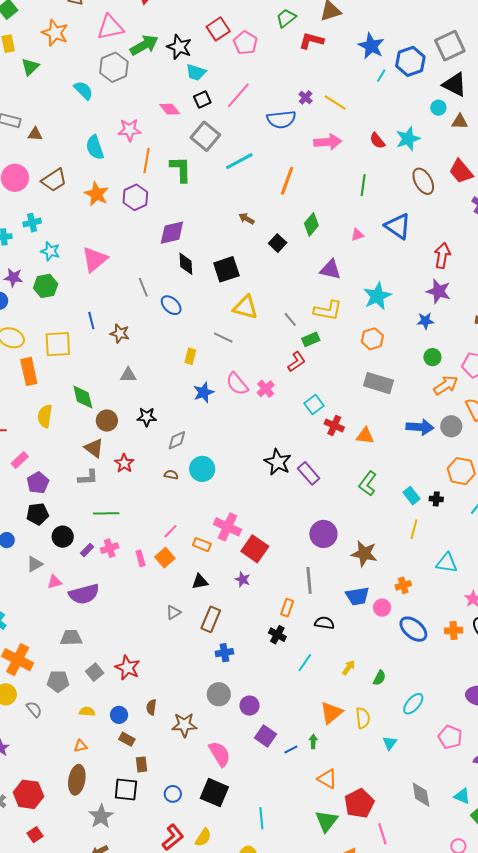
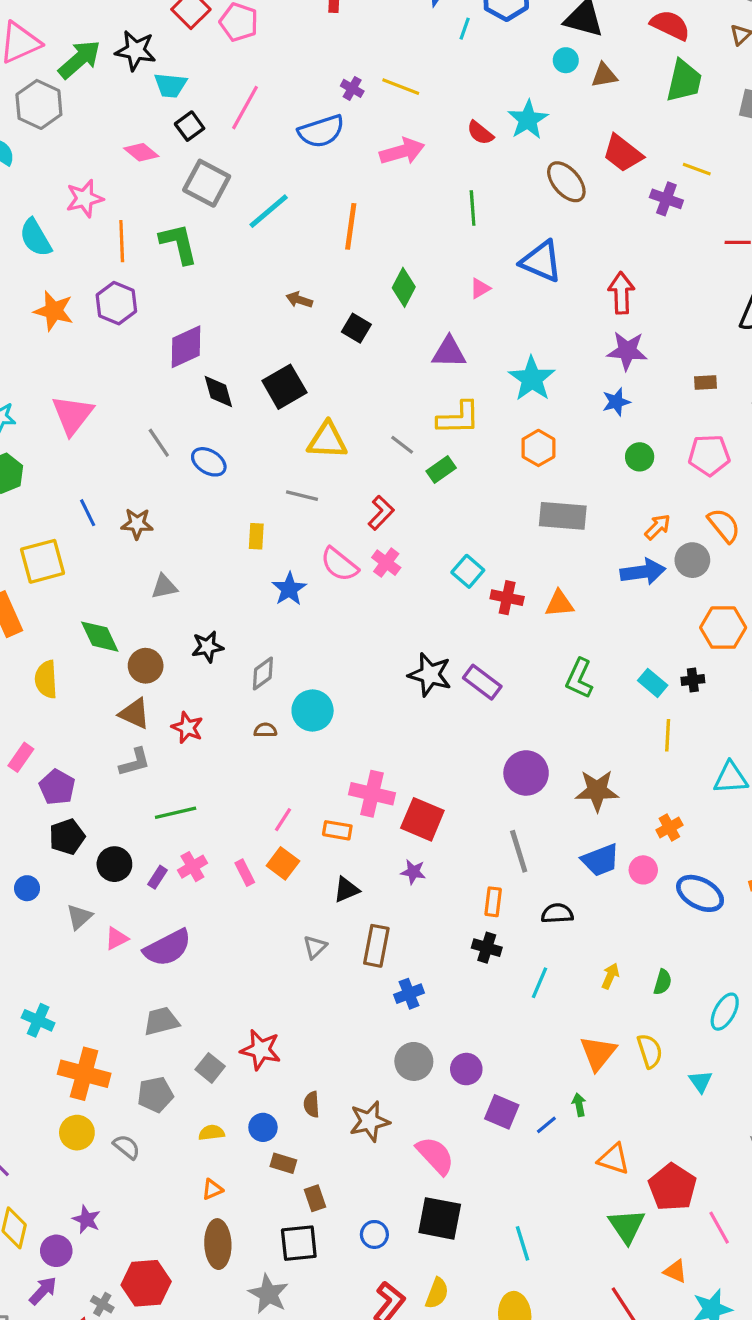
red L-shape: (297, 362) -> (381, 513), moved
orange arrow: (446, 385) -> (658, 527), moved, size x0.7

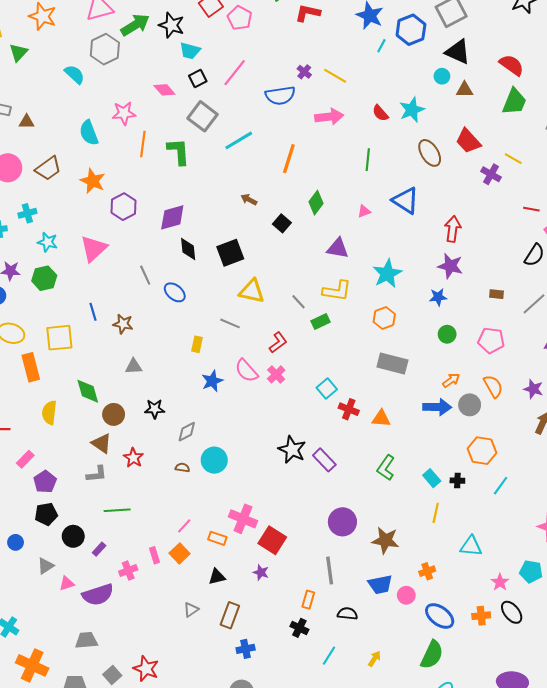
purple hexagon: (116, 303) -> (124, 207), moved
pink cross: (192, 867) -> (128, 570), moved
green semicircle: (663, 982) -> (432, 655), moved, size x1.8

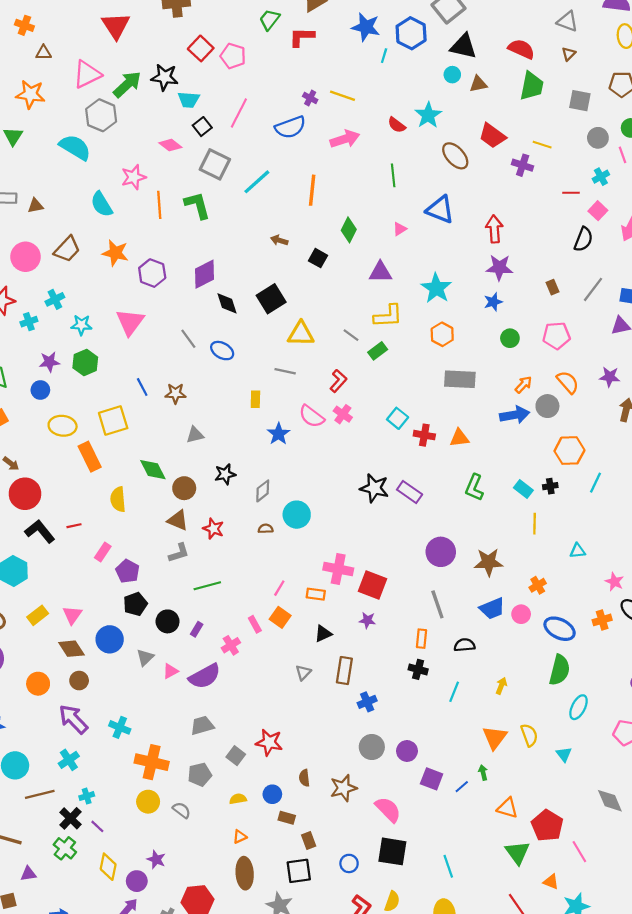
cyan semicircle: (75, 74) -> (75, 147), size x1.4
brown rectangle: (496, 294) -> (553, 287), turned 72
blue circle: (16, 542) -> (110, 639), size x1.6
cyan triangle: (471, 546) -> (578, 551), size x0.7

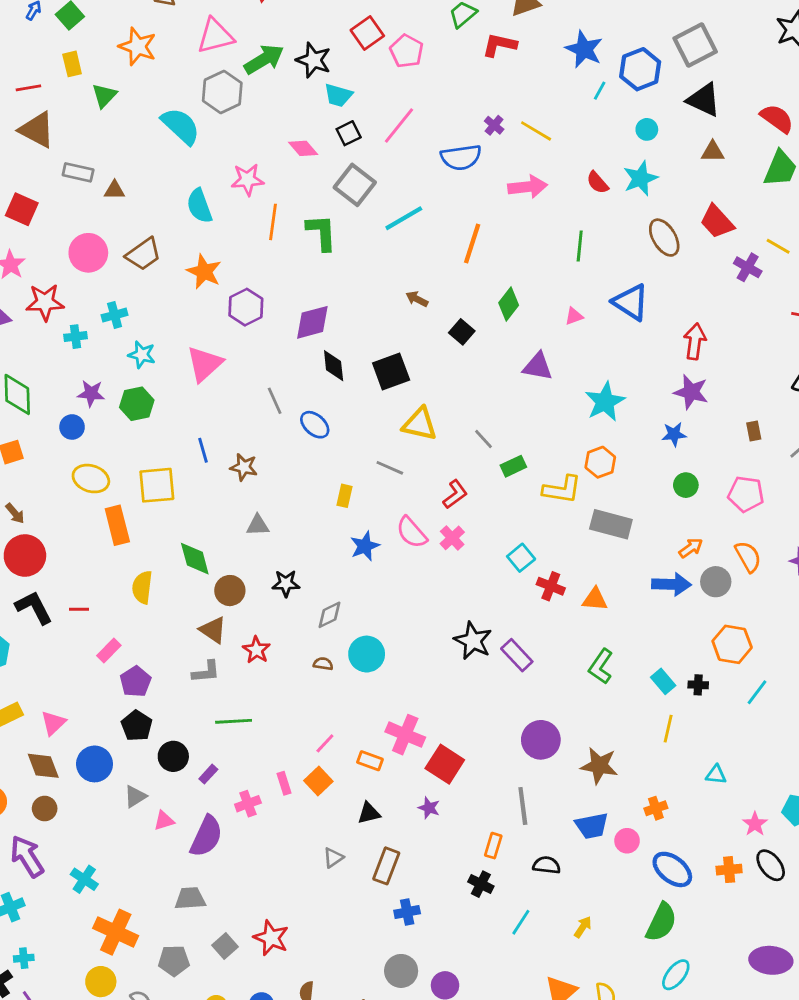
cyan circle: (452, 75) -> (647, 129), moved
yellow L-shape: (388, 316) -> (562, 490), moved
black pentagon: (135, 604) -> (137, 726), turned -30
purple semicircle: (205, 676) -> (206, 836), turned -48

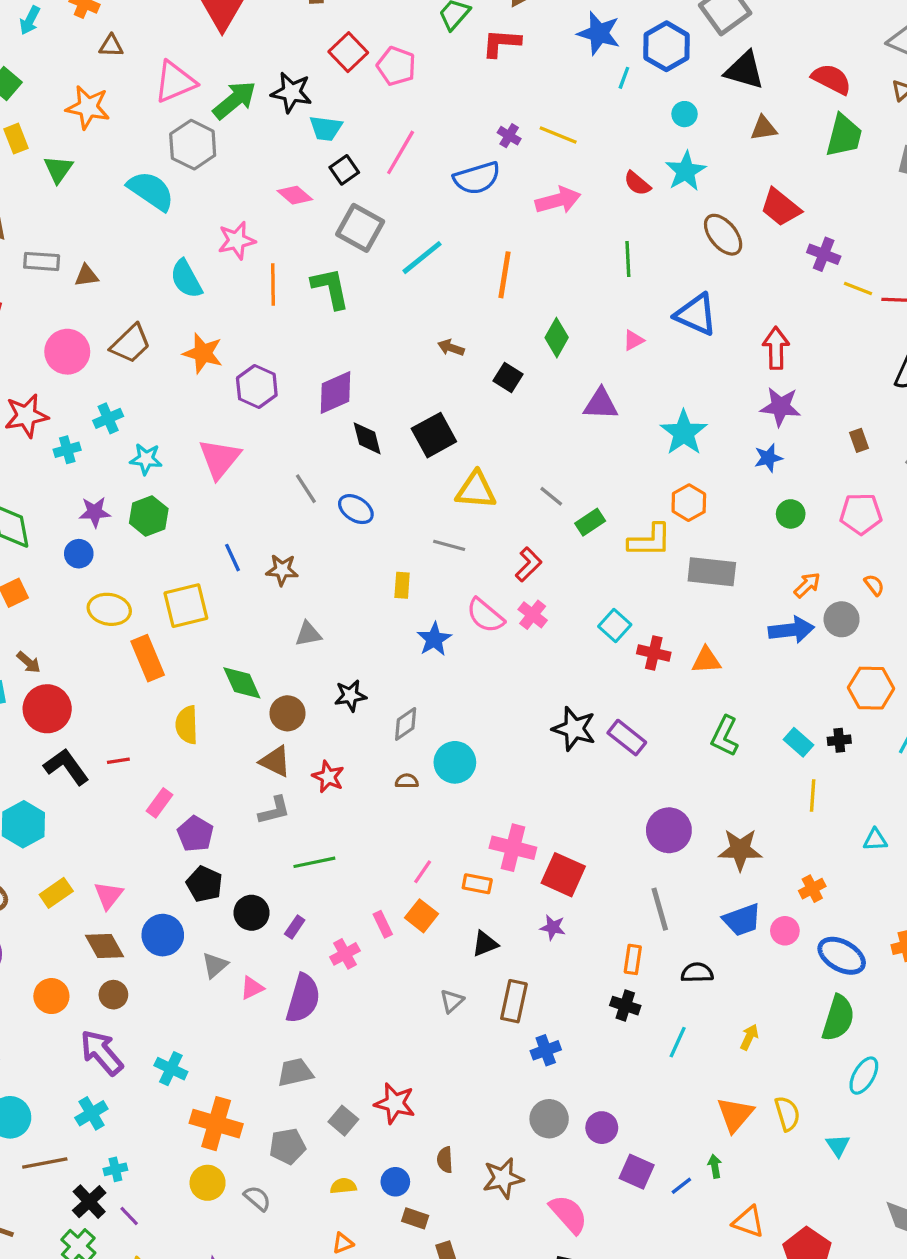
yellow line: (778, 246) -> (858, 289), moved
orange semicircle: (748, 557) -> (874, 585), size x0.6

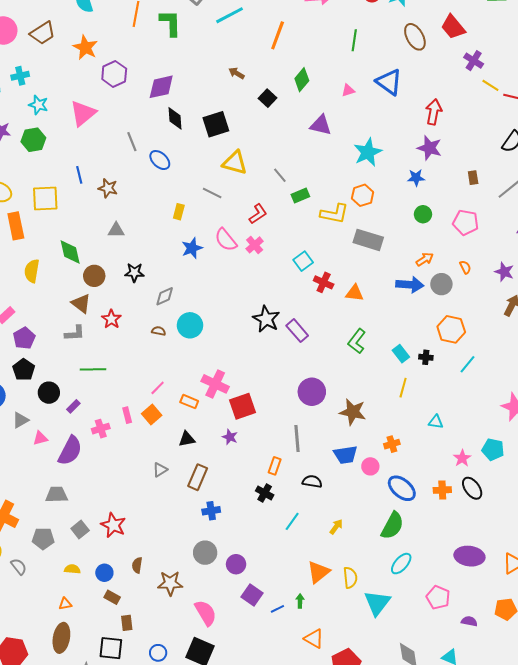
red square: (563, 875) -> (243, 406), turned 36
cyan triangle: (838, 1145) -> (377, 603), size x1.8

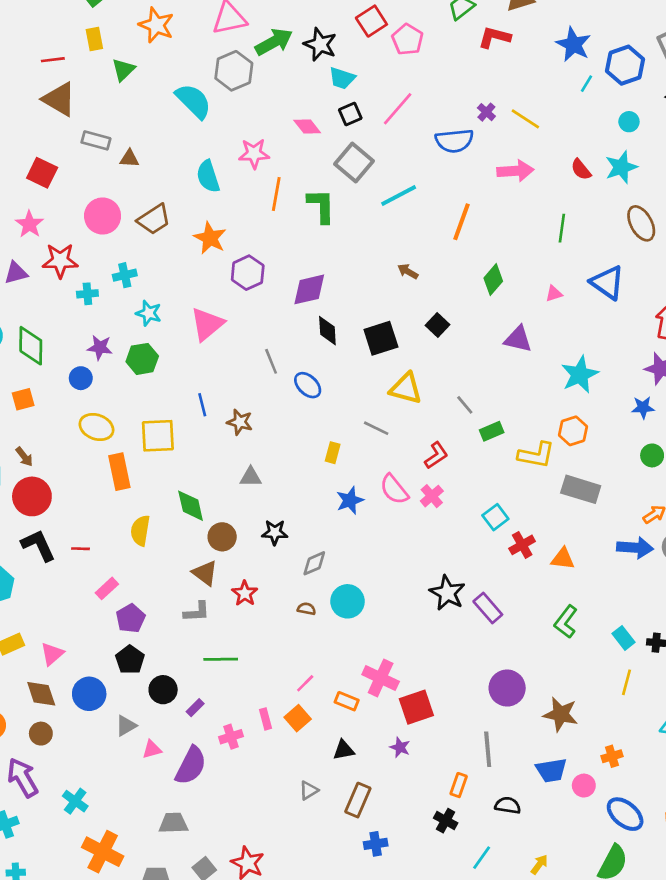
black square: (268, 98) -> (437, 325), moved
red cross: (324, 282) -> (522, 545), turned 36

